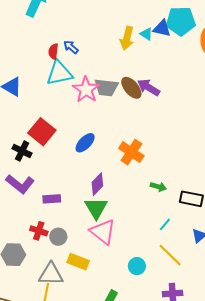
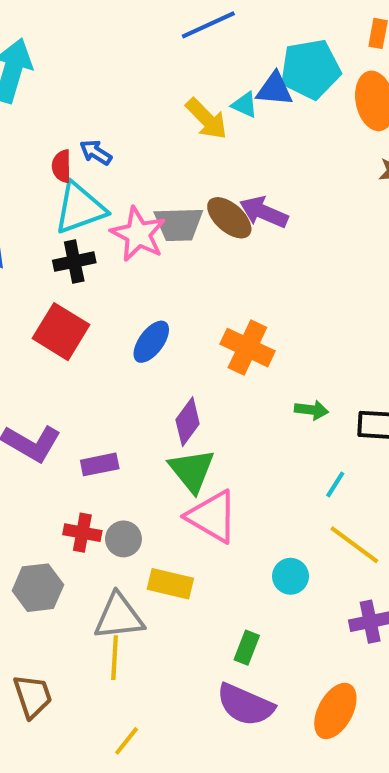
yellow arrow: (127, 38) -> (206, 119), turned -50
black cross: (22, 151) -> (74, 262), moved, turned -30

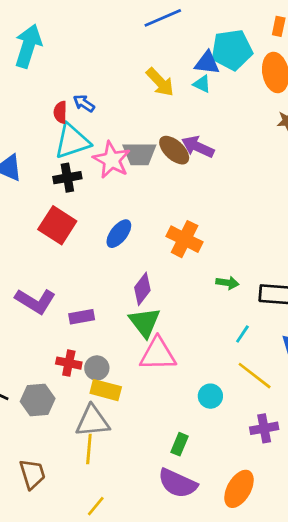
cyan triangle: (245, 105) -> (202, 84), moved
pink triangle: (212, 517) -> (158, 354), turned -33
yellow rectangle: (170, 584) -> (106, 390), moved

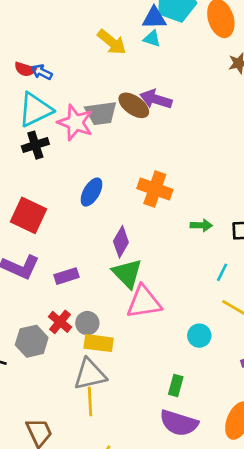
red semicircle: (60, 112) -> (25, 69), moved, turned -65
red square: (57, 225) -> (29, 215), moved
red cross: (69, 363) -> (60, 322), turned 35
gray hexagon: (38, 400) -> (32, 341), moved

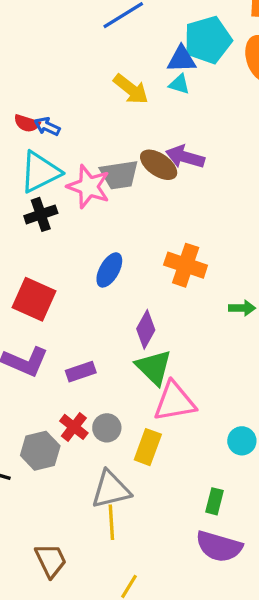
yellow rectangle: (99, 343) -> (148, 447), moved, turned -76

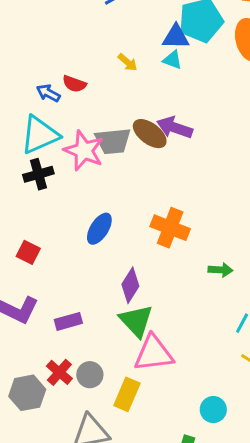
yellow arrow: (131, 89) -> (128, 62), size x0.6
red semicircle: (27, 123) -> (74, 84), moved
red square: (34, 299) -> (28, 252), size x0.6
cyan circle: (242, 441) -> (213, 410), moved

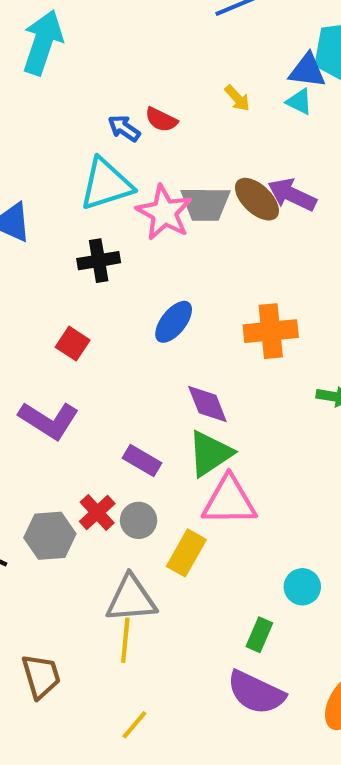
black cross: (38, 174) -> (99, 261), moved
orange cross: (170, 228) -> (271, 331), turned -33
purple diamond: (130, 285) -> (207, 404), turned -60
purple rectangle: (68, 321) -> (142, 460), moved, turned 40
green triangle: (136, 321) -> (210, 454), turned 33

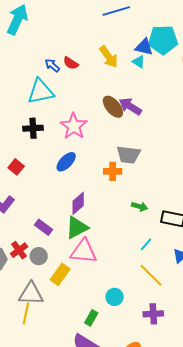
yellow arrow: (237, 98) -> (109, 57), size x1.6
gray trapezoid: (205, 204) -> (128, 155), moved
pink star: (164, 212) -> (74, 126), moved
orange cross: (271, 331) -> (113, 171), size x0.7
purple diamond: (207, 404) -> (78, 203), turned 65

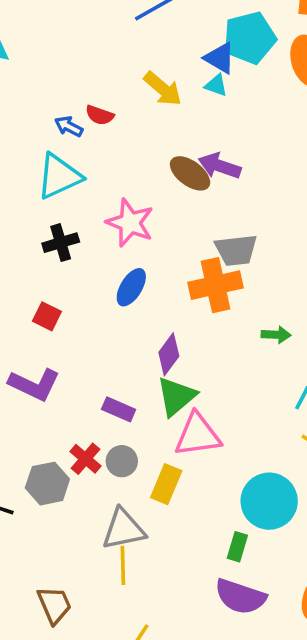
blue triangle: (144, 47) -> (220, 58), turned 30
orange cross: (113, 171) -> (216, 285), size x1.6
cyan circle: (115, 297) -> (269, 501), size x1.8

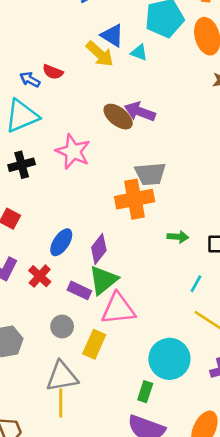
blue triangle: (220, 58) -> (112, 35), moved
blue ellipse: (131, 287) -> (61, 242), moved
purple rectangle: (119, 409) -> (79, 290), moved
red cross: (86, 459) -> (40, 276), moved

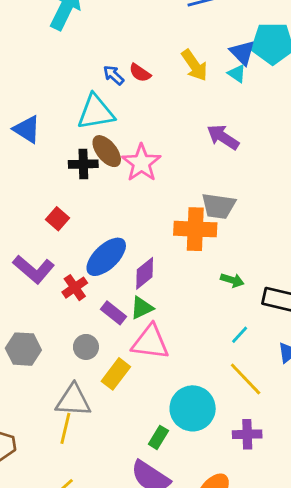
blue triangle: (112, 35) -> (242, 53), moved
brown ellipse: (118, 117) -> (107, 151), moved
blue ellipse: (61, 242) -> (106, 257), size x1.4
green triangle: (103, 280) -> (142, 308), size x0.7

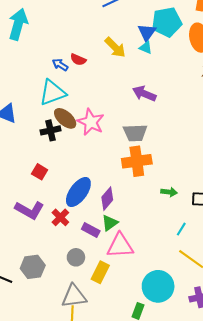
blue triangle: (242, 53) -> (147, 32), turned 30
gray trapezoid: (218, 206) -> (135, 133), moved

